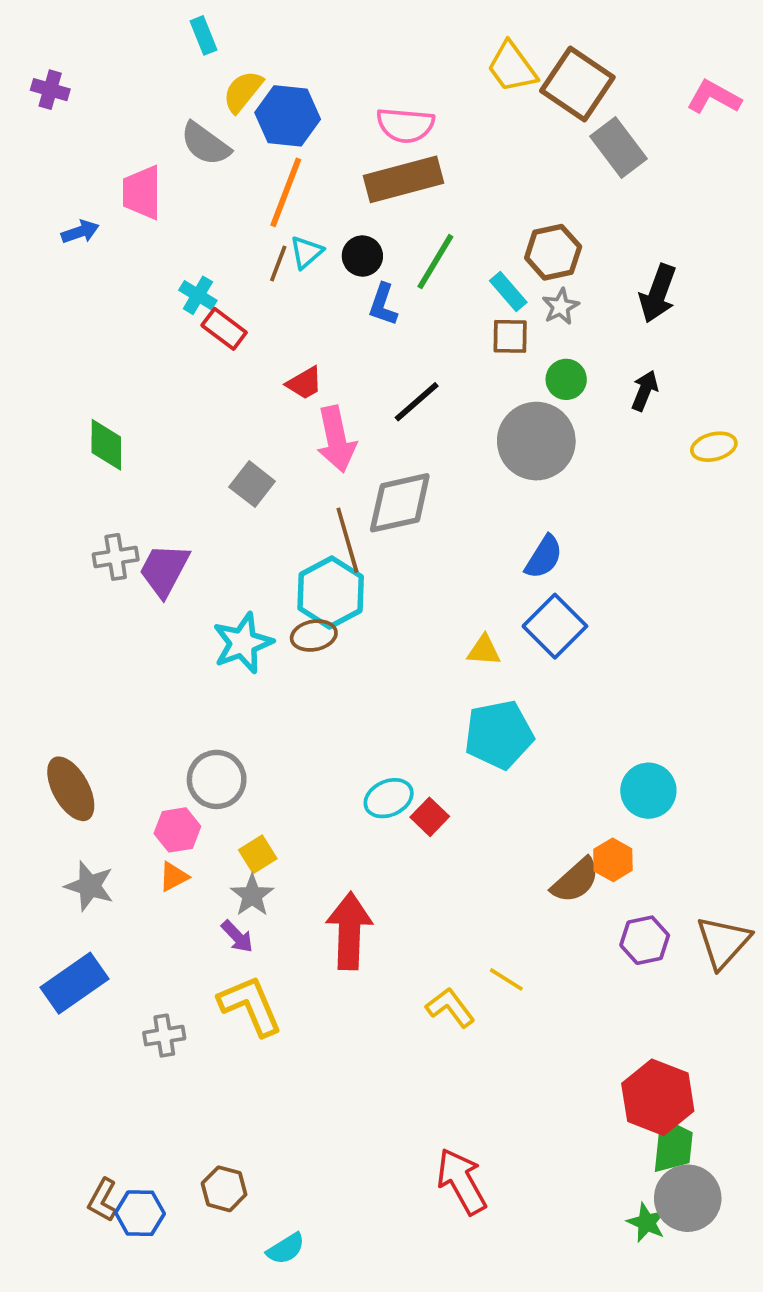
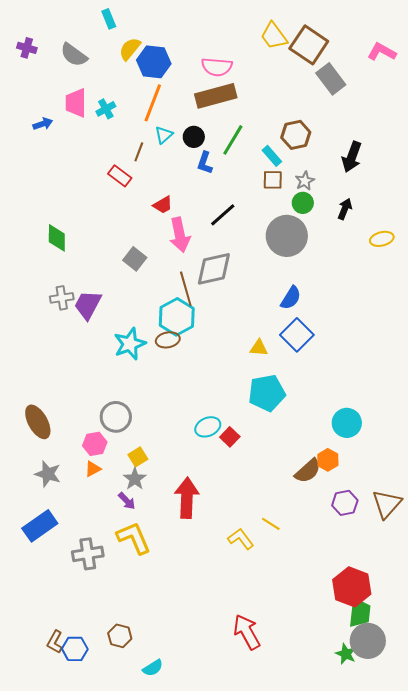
gray semicircle: (205, 144) -> (74, 55), moved
brown line: (278, 263) -> (139, 152), moved
cyan cross: (198, 295) -> (106, 109), moved, turned 30
gray star: (561, 306) -> (305, 181), moved
gray cross: (164, 1036) -> (88, 554), size x1.4

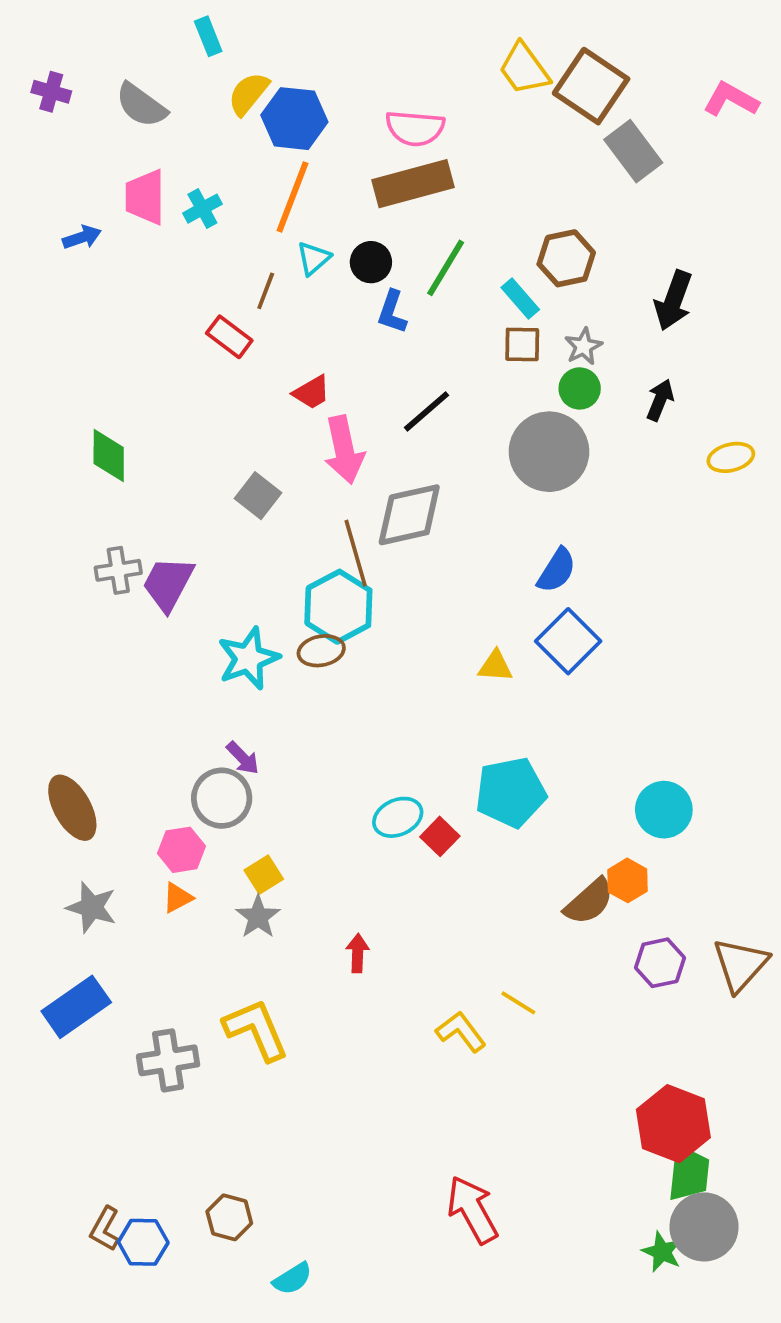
cyan pentagon: (267, 393) -> (511, 792), moved
red arrow: (187, 498) -> (358, 953), size x0.5
purple arrow: (127, 501) -> (243, 758), moved

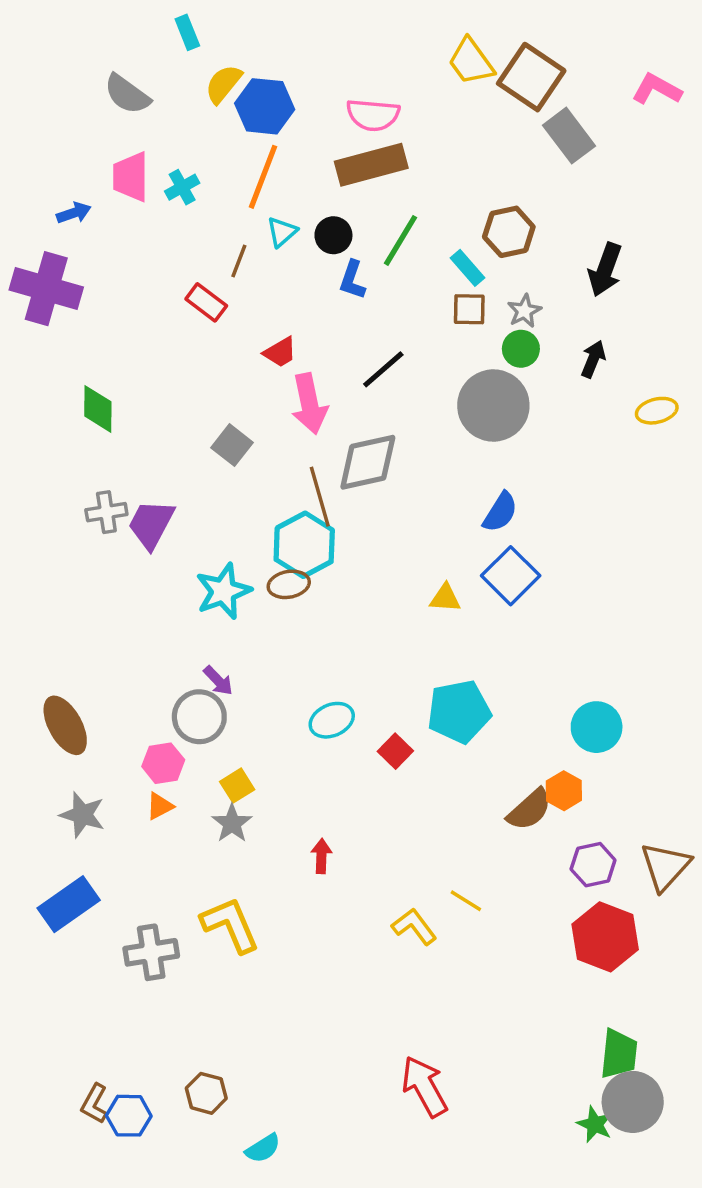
purple cross: (51, 92) -> (46, 289), moved, size x2.0
cyan ellipse: (398, 817) -> (332, 720), moved
red hexagon: (673, 1124) -> (605, 937), moved

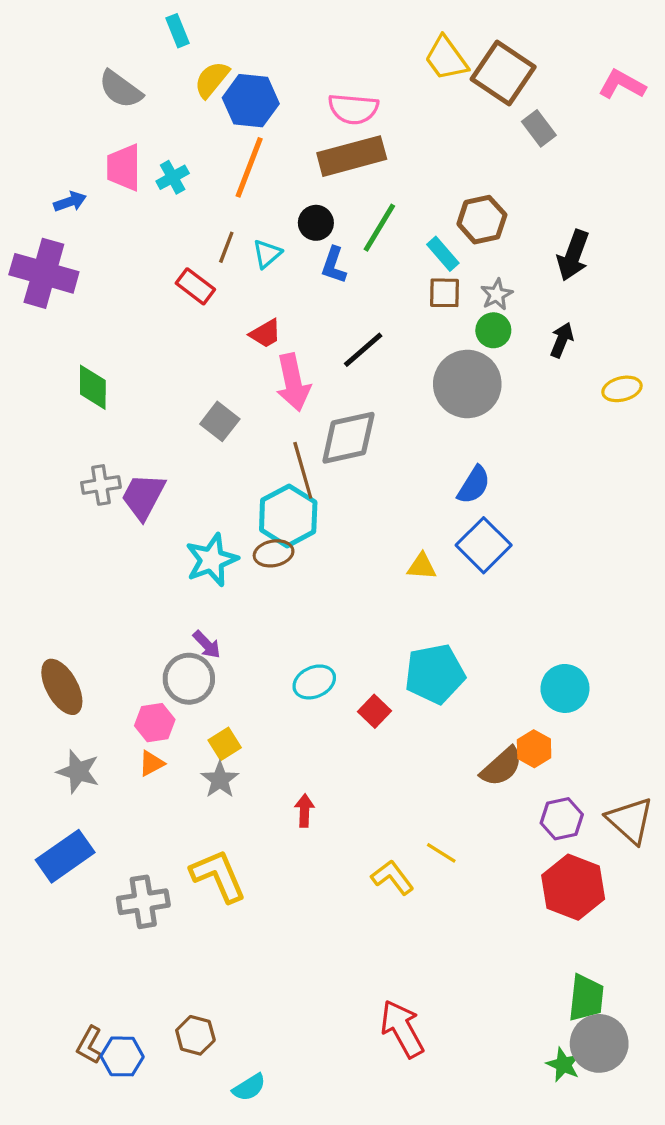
gray rectangle: (569, 136) -> (539, 128), size x0.7
cyan triangle: (282, 232) -> (267, 254), moved
brown triangle: (665, 866) -> (630, 820), turned -30

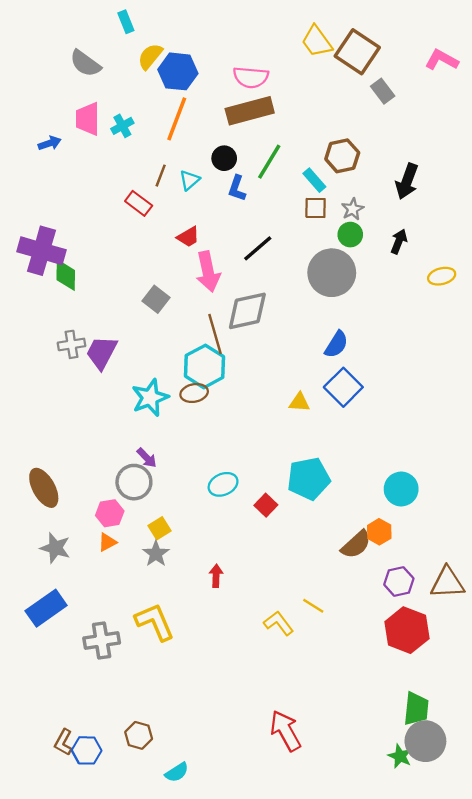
purple cross: (44, 273) -> (41, 251), moved
brown triangle: (630, 820) -> (447, 583), turned -45

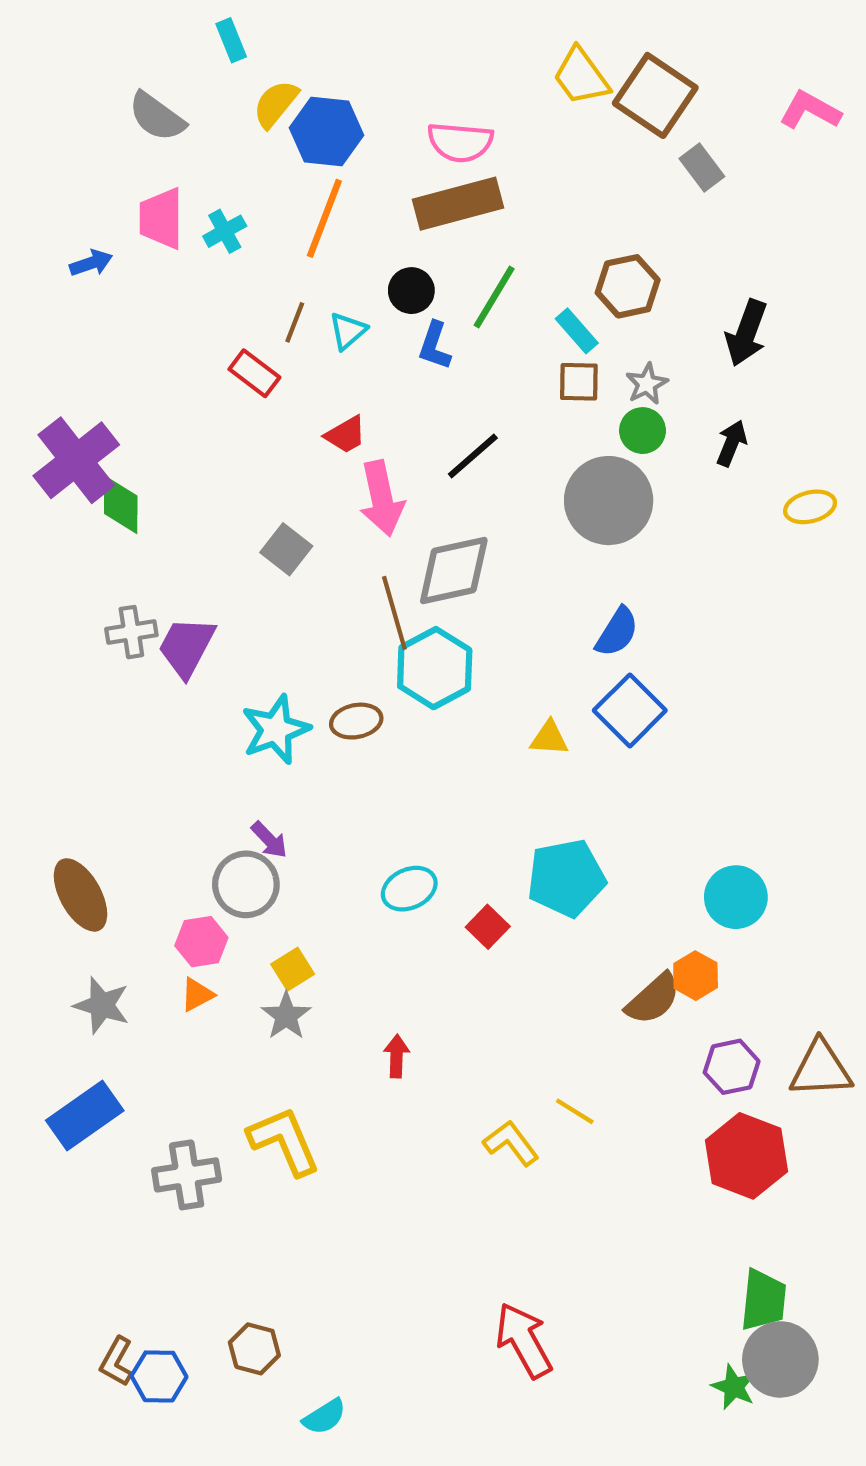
purple cross: (41, 251) -> (76, 460), turned 36
cyan hexagon: (205, 366) -> (435, 668), moved

